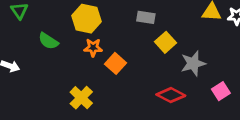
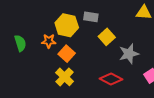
yellow hexagon: (87, 19) -> (67, 25), moved
green semicircle: (48, 41) -> (20, 43), moved, turned -140
yellow cross: (81, 98) -> (65, 77), moved

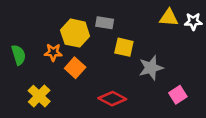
yellow square: (107, 37) -> (124, 47), turned -35
yellow cross: (65, 77) -> (39, 96), moved
red diamond: (111, 79) -> (112, 99), moved

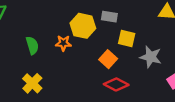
orange square: (75, 68) -> (108, 59), moved
gray star: (151, 68) -> (151, 57), turned 30
yellow cross: (39, 96) -> (32, 83), moved

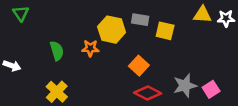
yellow square: (127, 38) -> (165, 31), moved
gray star: (151, 57) -> (185, 86), moved, turned -30

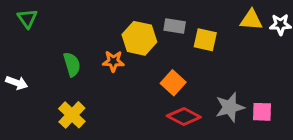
pink square: (211, 89) -> (262, 112), turned 35

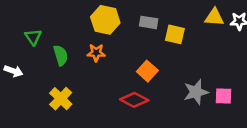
green triangle: (27, 18) -> (33, 37), moved
yellow hexagon: (139, 38) -> (105, 20), moved
red diamond: (184, 116) -> (134, 100), moved

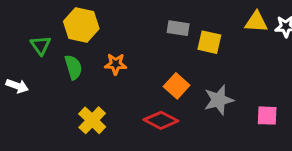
yellow hexagon: (105, 20) -> (81, 25), moved
gray star: (196, 92) -> (219, 100), moved
yellow cross: (61, 99) -> (92, 120), moved

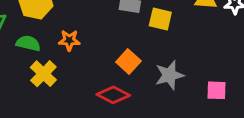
green semicircle: (73, 67) -> (28, 43), turned -60
yellow cross: (92, 120) -> (43, 74), moved

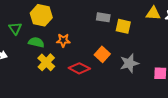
red diamond: (113, 95) -> (79, 68), moved

